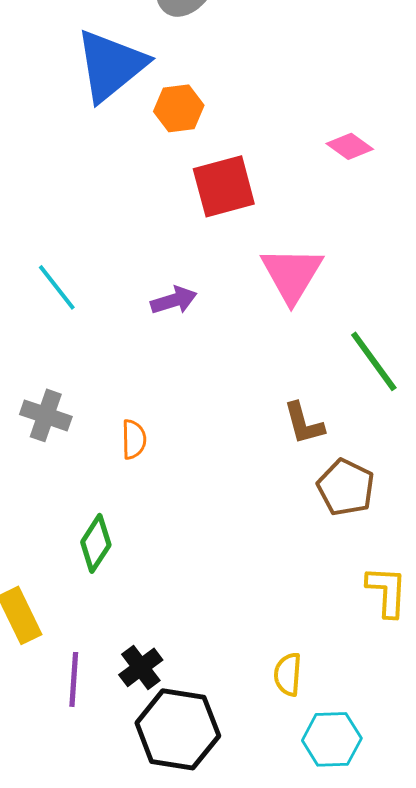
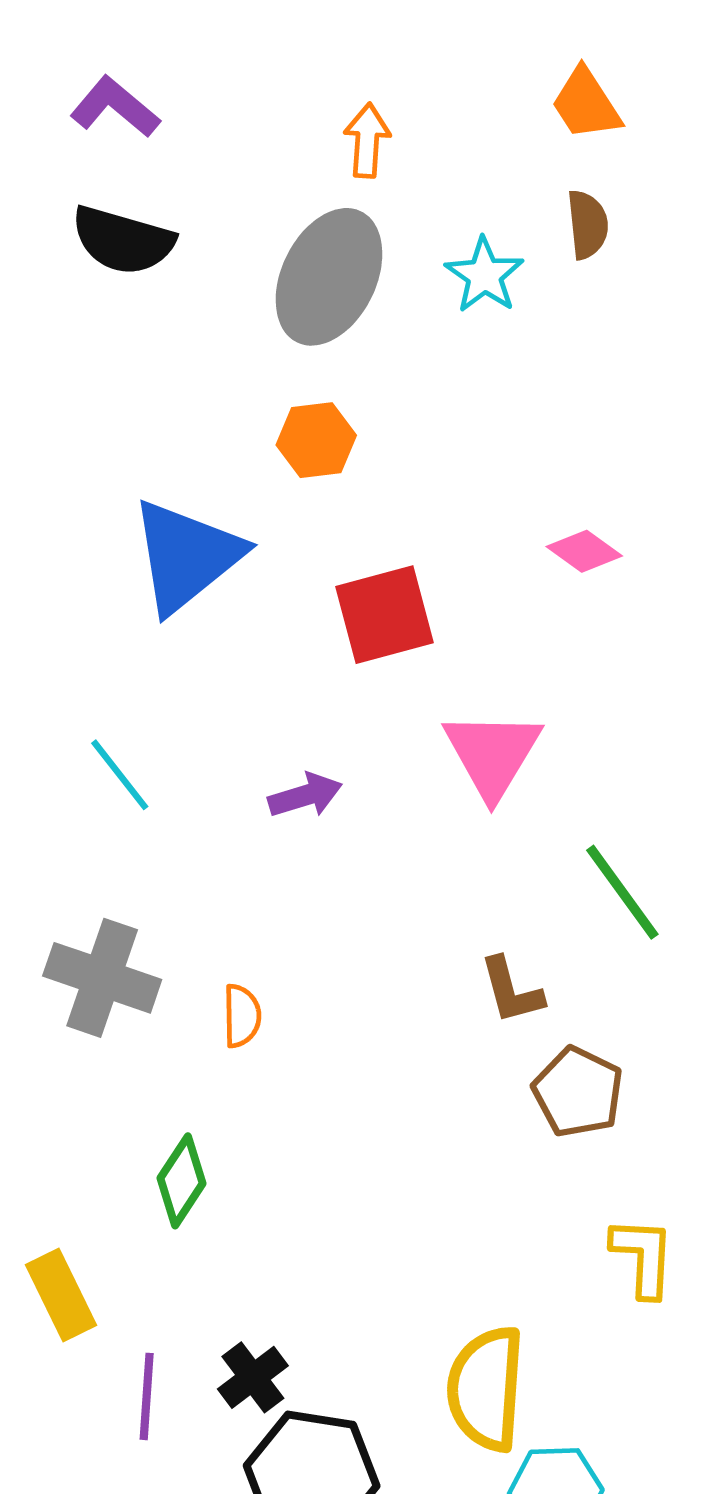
blue triangle: (111, 65) -> (186, 556), moved
orange hexagon: (179, 108) -> (316, 440), moved
gray cross: (46, 415) -> (102, 978), size x1.4
yellow semicircle: (288, 674) -> (486, 1389), size x1.8

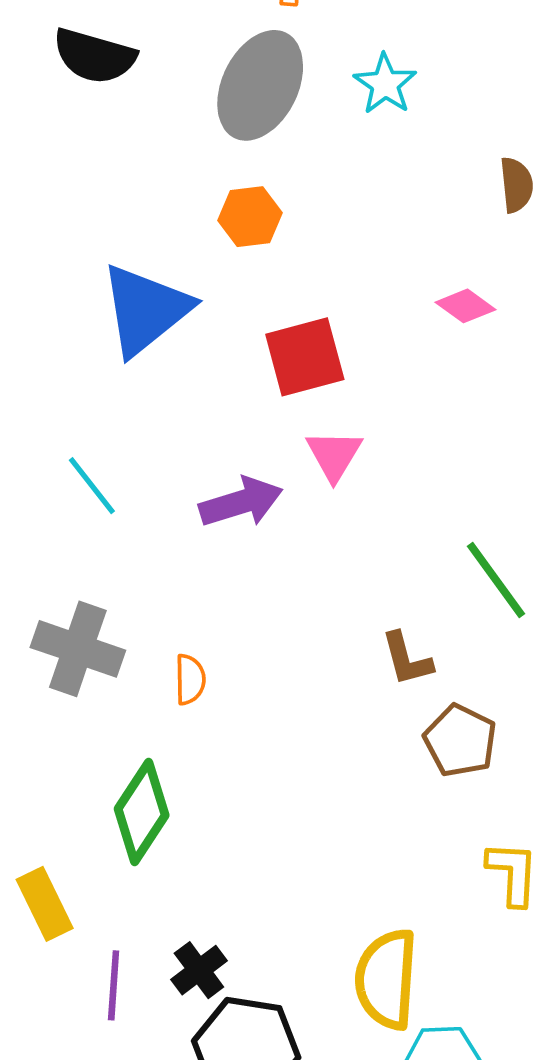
brown semicircle: (587, 224) -> (516, 185), moved
pink triangle: (492, 754) -> (334, 455), moved, size x0.7
purple arrow: (305, 795) -> (241, 502), size x1.4
green diamond: (181, 1181) -> (142, 812), size x1.4

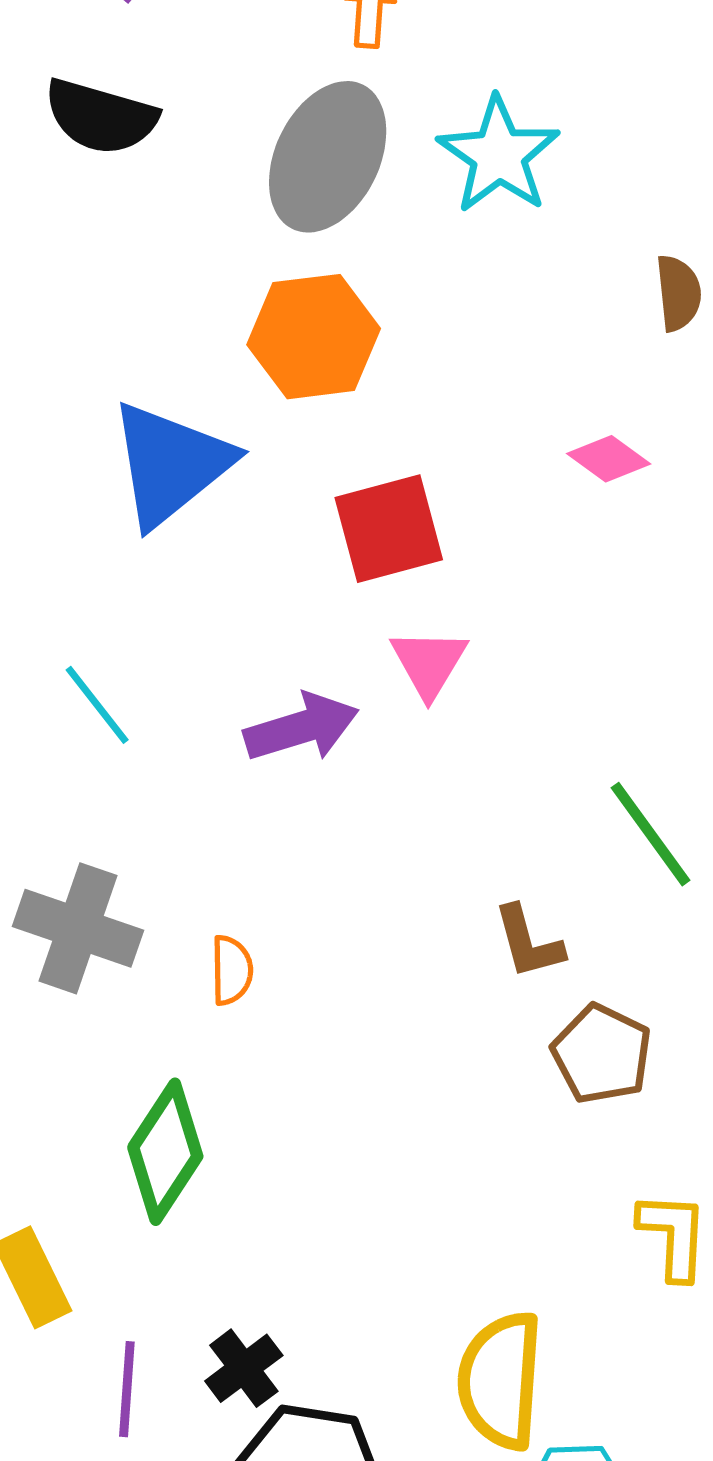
cyan star: (385, 84) -> (499, 155), size x1.4
orange hexagon: (250, 217) -> (314, 337), size x1.5

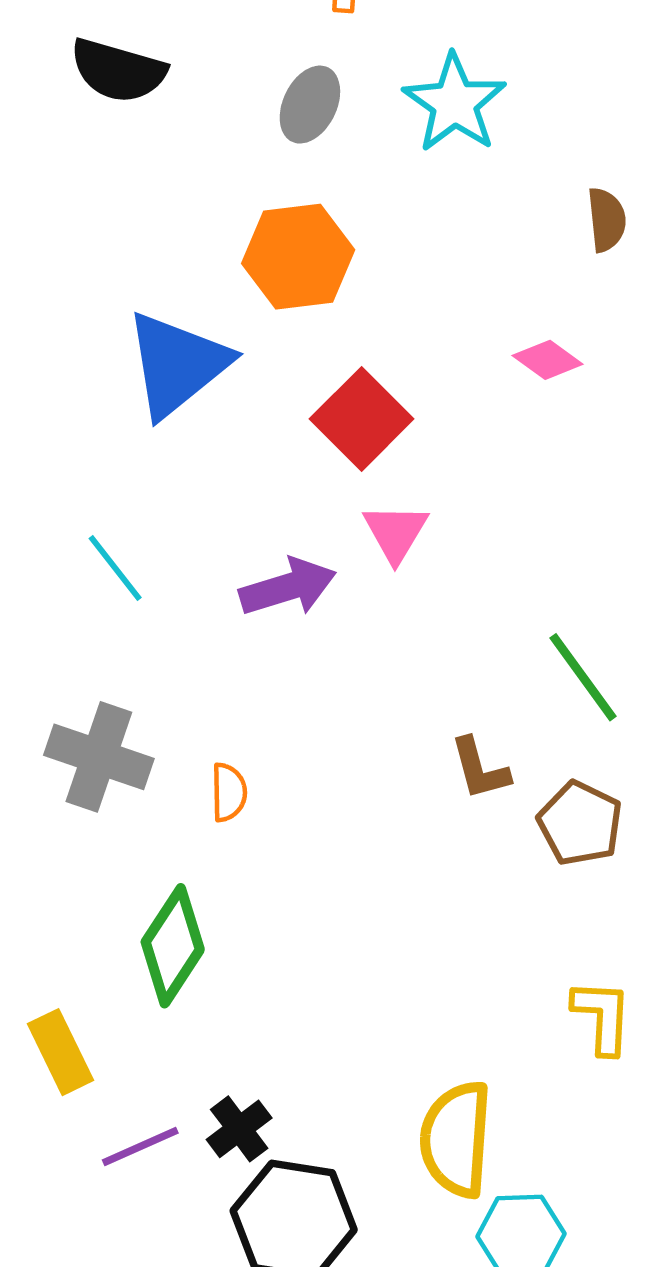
gray ellipse: (328, 157) -> (310, 105), size x0.6
red square: (389, 529) -> (362, 419), turned -30
brown pentagon: (602, 1054) -> (580, 823), moved
purple line: (127, 1389) -> (140, 1147), turned 62

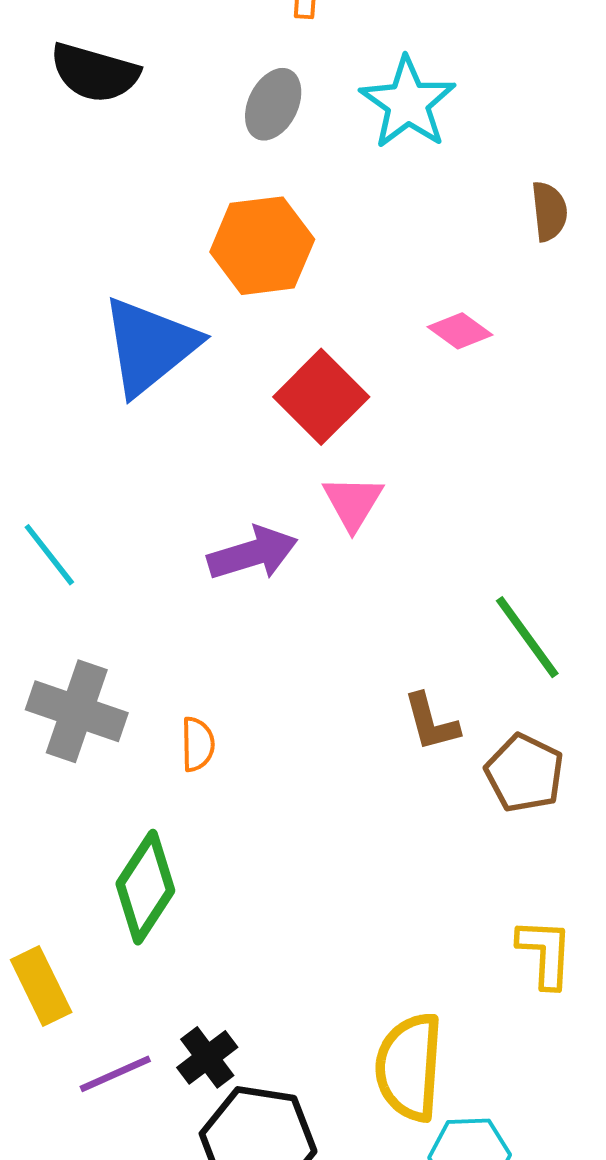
pink diamond: (548, 360) -> (460, 331), moved
cyan line: (115, 568) -> (49, 555), moved

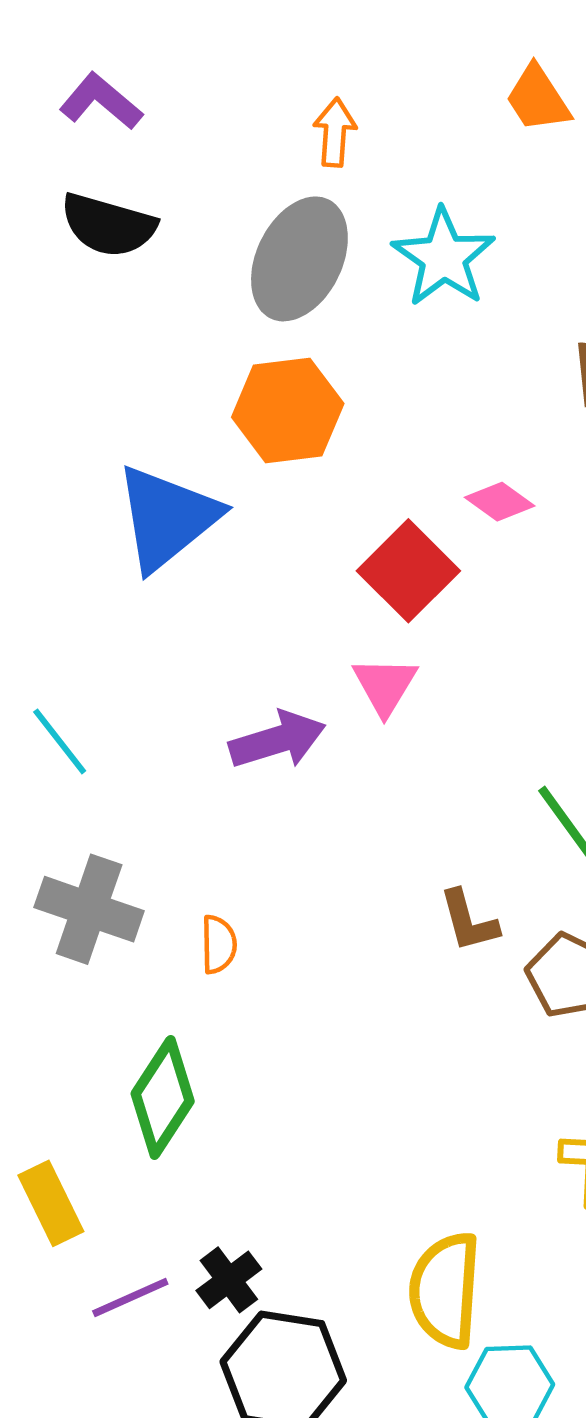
gray ellipse: (273, 104) -> (299, 259), size x1.6
red square: (321, 397) -> (408, 571), moved

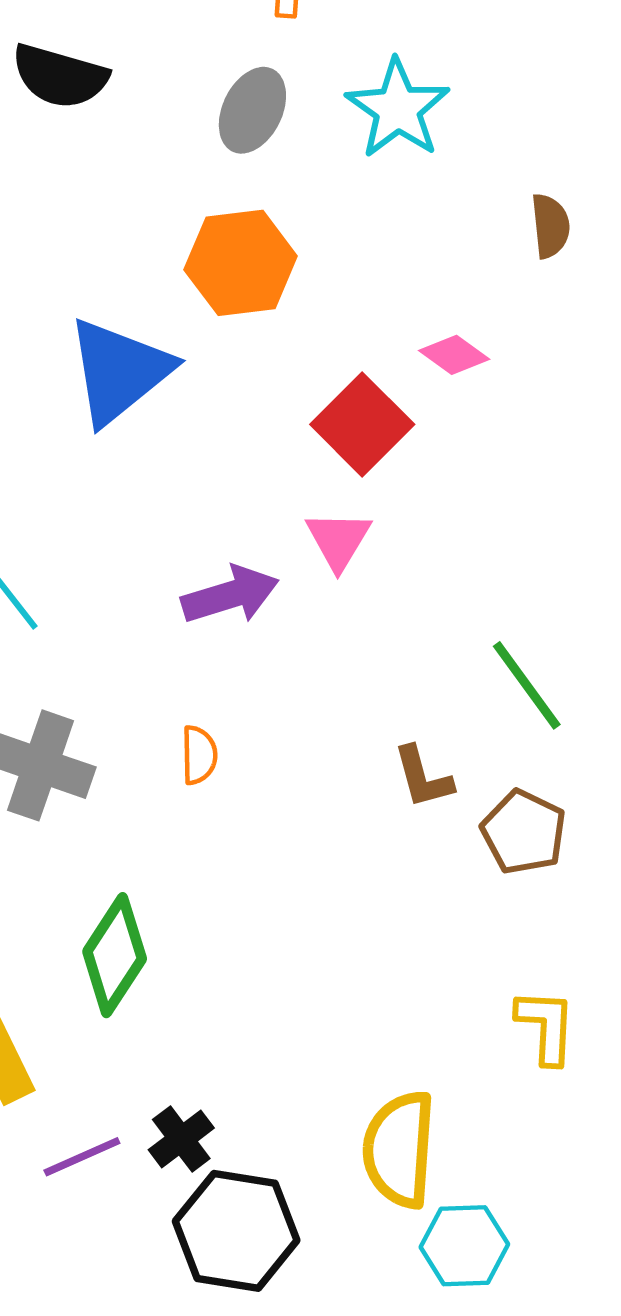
gray ellipse: (299, 259) -> (252, 110), size x0.7
orange semicircle: (219, 944) -> (199, 755), moved

